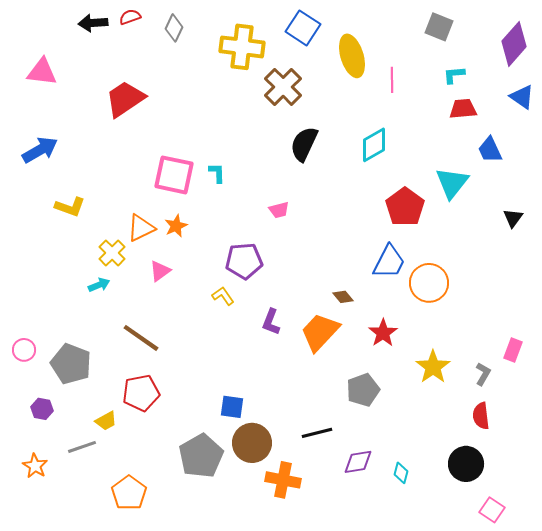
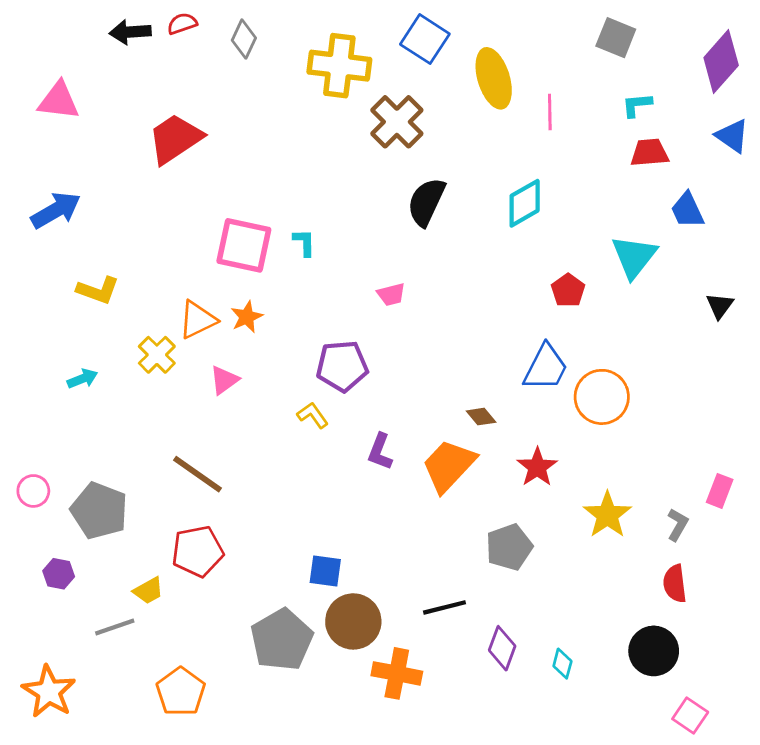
red pentagon: (405, 207) -> (568, 290), size x0.6
cyan arrow: (99, 285) -> (82, 379), moved
purple diamond: (358, 462) -> (502, 648), turned -60
orange star: (35, 466) -> (49, 692), moved, size x1.5

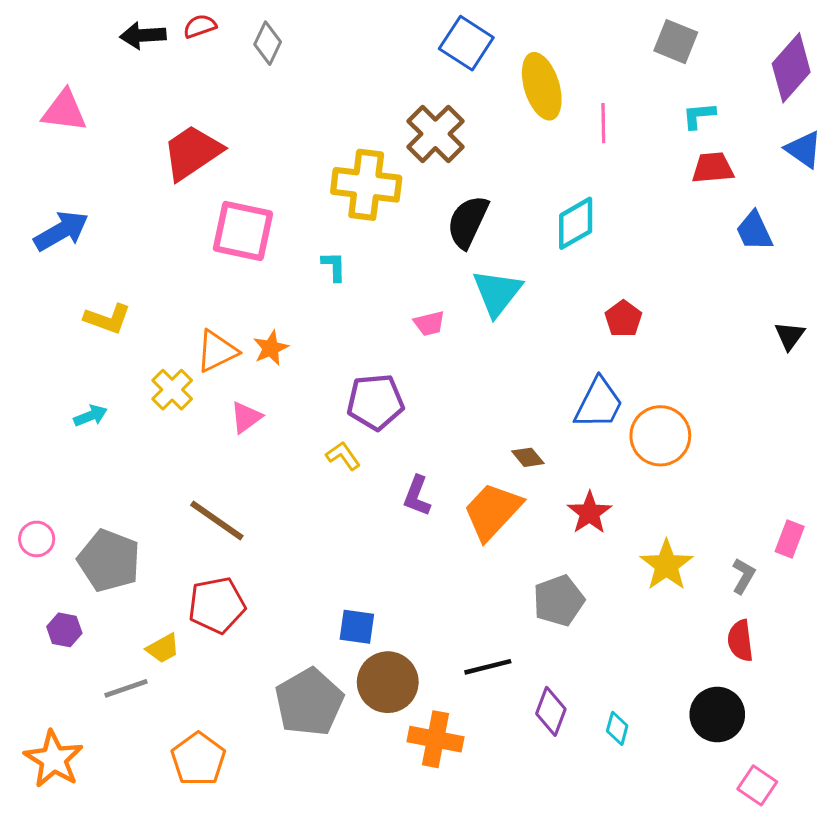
yellow cross: (339, 66) -> (366, 185), moved
pink square: (244, 245) -> (243, 231), moved
cyan triangle: (634, 257) -> (497, 293), moved

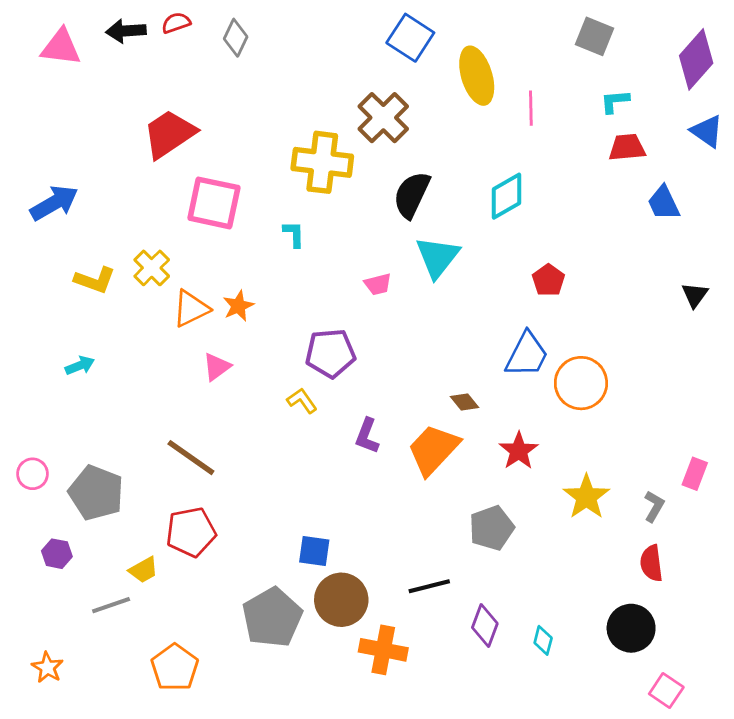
pink triangle: (64, 111) -> (61, 47), moved
yellow cross: (172, 390) -> (152, 268), moved
orange star: (54, 759) -> (47, 667), size x0.6

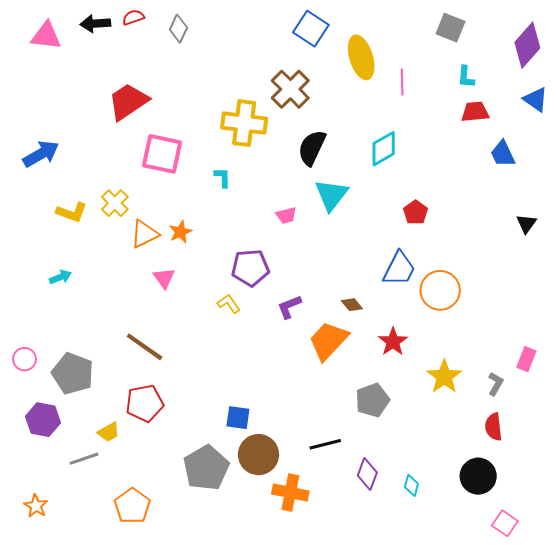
cyan L-shape: (615, 101) -> (466, 77), turned -80
pink triangle: (217, 367) -> (164, 278), turned -30
purple L-shape: (367, 436) -> (289, 307), moved, turned 48
purple hexagon: (57, 554) -> (43, 420), size x1.5

